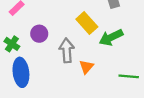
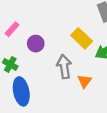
purple circle: (39, 34) -> (36, 44), moved

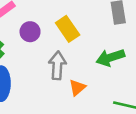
yellow rectangle: (82, 38) -> (68, 29), moved

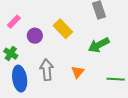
gray arrow: (57, 66) -> (47, 70), moved

